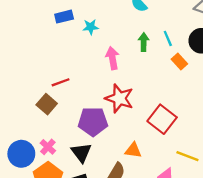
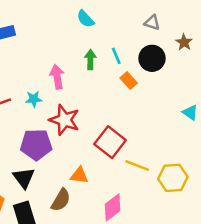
cyan star: (91, 27) -> (34, 99), moved
yellow line: (187, 156) -> (137, 166), moved

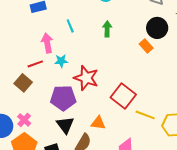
cyan line: (116, 56) -> (70, 26), moved
pink arrow: (57, 77) -> (47, 43), moved
orange rectangle: (129, 81) -> (146, 46), moved
black triangle: (24, 178) -> (65, 125), moved

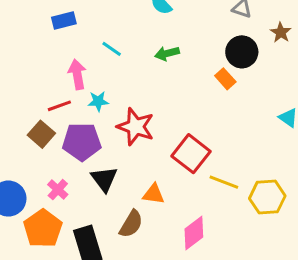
cyan line: (70, 26) -> (112, 49), turned -32
green arrow: (107, 29) -> (167, 53), turned -105
purple pentagon: (63, 98) -> (82, 142), moved
pink cross: (24, 120) -> (58, 190), moved
black triangle: (65, 125) -> (104, 179), moved

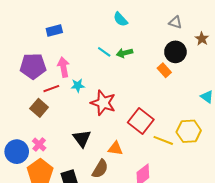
cyan line: (112, 49) -> (104, 52), moved
purple pentagon: (82, 142) -> (33, 66), moved
pink cross: (58, 190) -> (39, 144), moved
yellow hexagon: (267, 197) -> (189, 131), moved

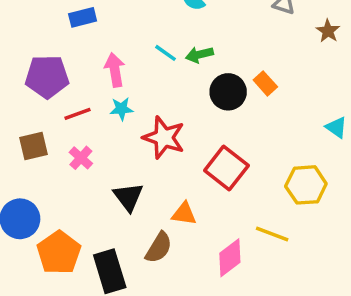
black circle: (175, 52) -> (228, 92), moved
pink arrow: (64, 67) -> (115, 70), moved
brown square: (39, 108) -> (33, 146), moved, turned 36
yellow line: (163, 140) -> (272, 234), moved
pink cross: (39, 144) -> (81, 158), moved

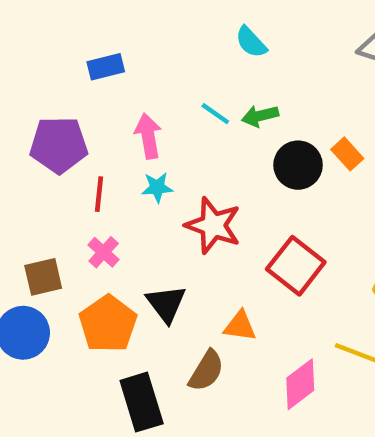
red line: (77, 114) -> (99, 194), turned -64
brown square: (33, 146) -> (43, 277), moved
orange pentagon: (59, 253) -> (108, 324), moved

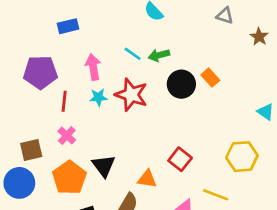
red star: (213, 225) -> (131, 95), moved
red square: (296, 266) -> (180, 159), moved, size x0.7

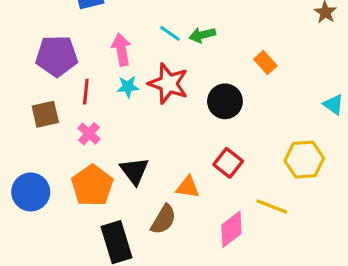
black circle: (181, 84) -> (225, 101), moved
brown square: (31, 150) -> (45, 114), moved

